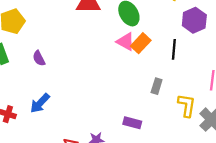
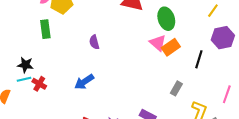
purple semicircle: (39, 58) -> (94, 42), moved
blue arrow: (40, 103) -> (84, 82), moved

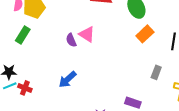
green rectangle: (45, 29) -> (23, 35), turned 48
pink triangle: (158, 43) -> (87, 34), moved

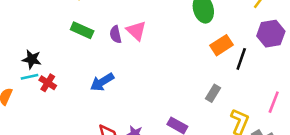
orange rectangle: (145, 34) -> (221, 45), moved
green rectangle: (23, 35) -> (82, 30), moved, turned 72

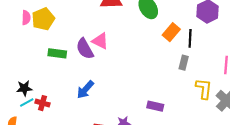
purple semicircle: (116, 34) -> (85, 49), size x1.5
gray rectangle: (213, 93) -> (184, 63), moved

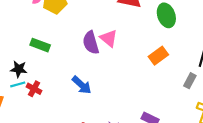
orange rectangle: (171, 32) -> (158, 56), moved
green rectangle: (57, 53) -> (40, 45), moved
blue arrow: (85, 90) -> (82, 85), turned -102

